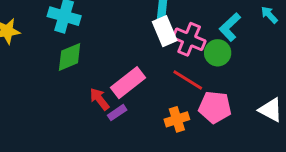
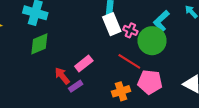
pink cross: (189, 39) -> (130, 30), size x0.6
green circle: (218, 53) -> (152, 41), size x1.4
pink rectangle: (128, 83) -> (84, 63), size x0.7

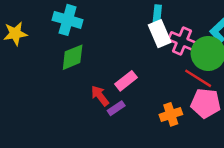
pink cross: (130, 30) -> (182, 41), size x1.5
red line: (129, 61) -> (198, 78), moved

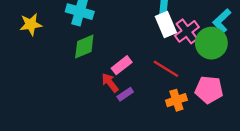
pink cross: (182, 41) -> (187, 31), turned 30
red line: (198, 78) -> (166, 69), moved
pink rectangle: (126, 81) -> (122, 65), moved

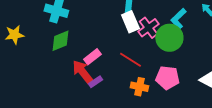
yellow star: (31, 24) -> (14, 35), moved
red arrow: (110, 83) -> (82, 72), size x1.4
orange cross: (176, 100) -> (139, 87), turned 30

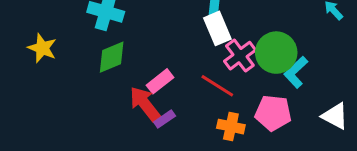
cyan L-shape: (178, 19) -> (296, 72), moved
pink cross: (148, 28) -> (240, 56), moved
yellow star: (14, 35) -> (42, 48), turned 30

